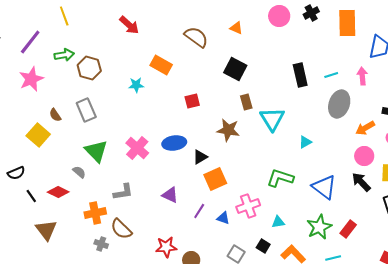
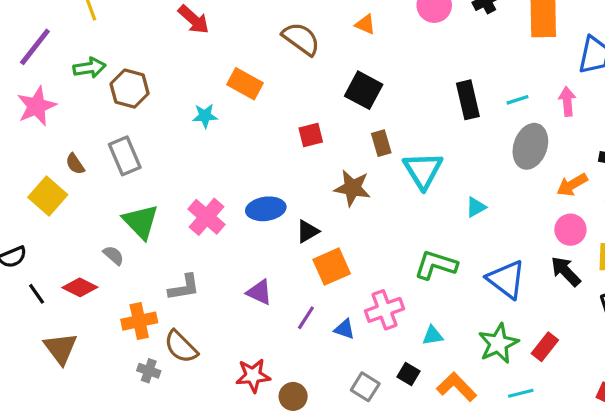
red square: (192, 101) -> (311, 135), moved

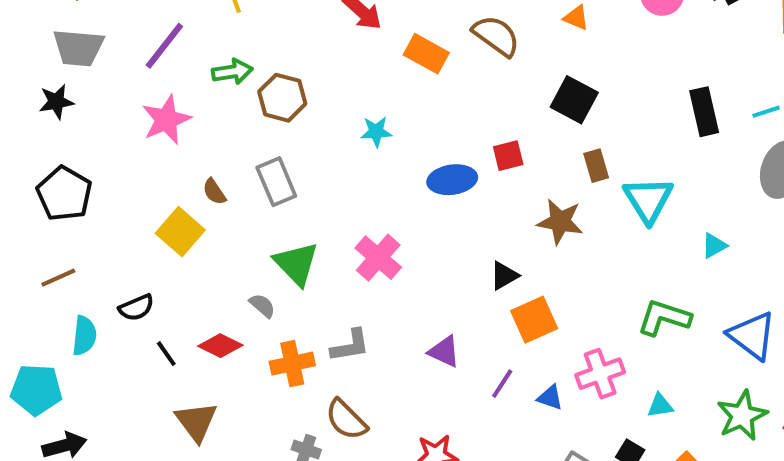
orange rectangle: (245, 84) -> (426, 54), moved
blue ellipse: (266, 209) -> (452, 180), moved
orange cross: (139, 321) -> (292, 364), moved

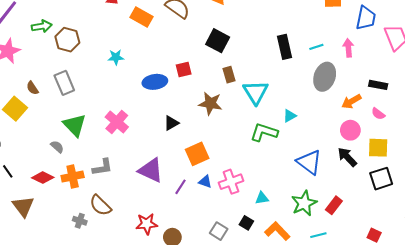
black triangle: (504, 276) -> (171, 123), moved
green L-shape: (664, 318) -> (264, 132), moved
red diamond: (220, 346) -> (43, 178), moved
purple triangle: (444, 352) -> (151, 170), size x1.5
blue triangle: (550, 398) -> (205, 182), moved

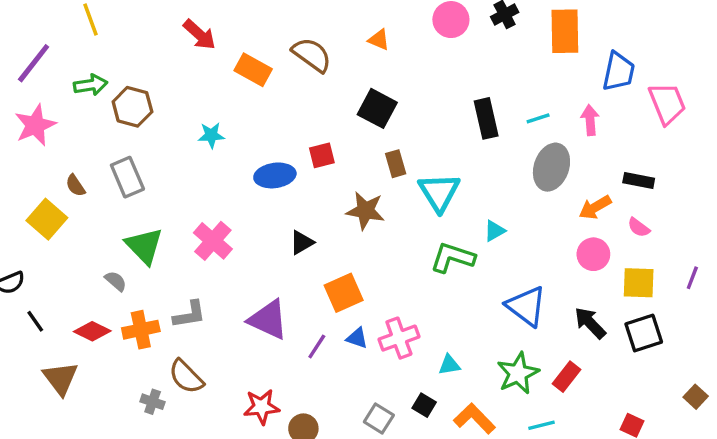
black arrow: (347, 157) -> (590, 323), moved

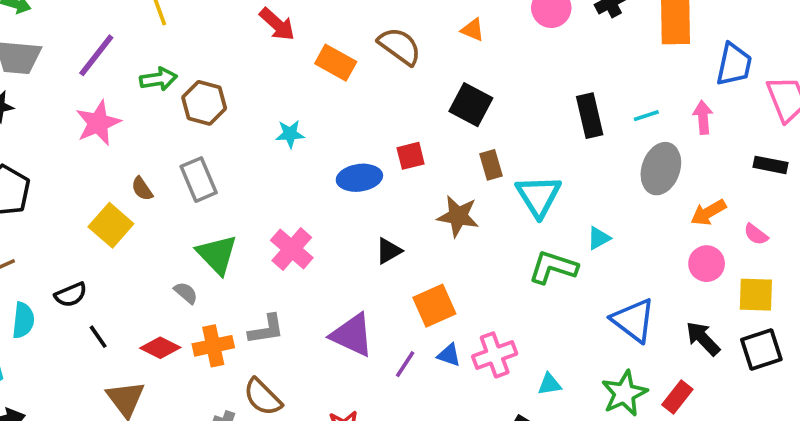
black rectangle: (639, 180) -> (771, 165), moved

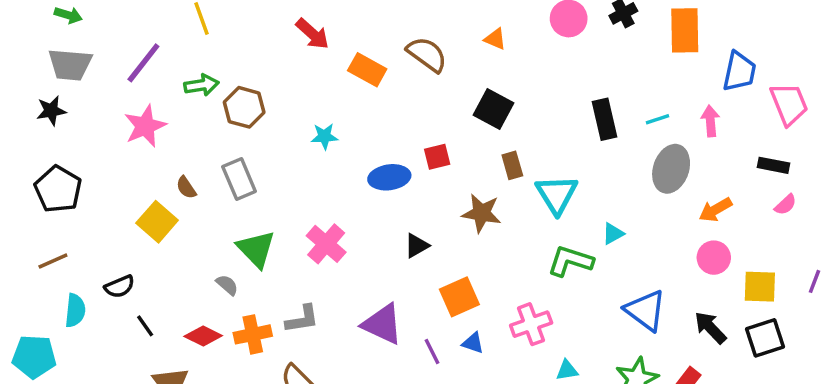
pink semicircle: (756, 234) -> (785, 205), moved, turned -80
pink cross: (495, 355) -> (531, 324), moved
purple line: (405, 364) -> (432, 351), turned -60

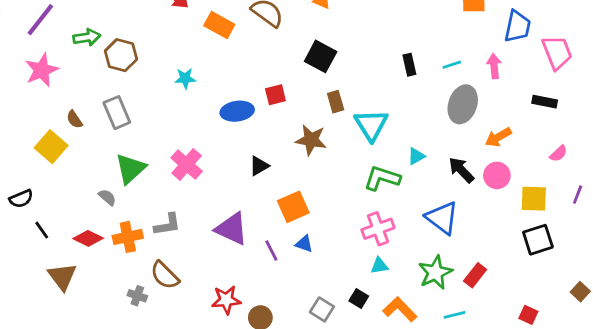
black rectangle: (604, 119) -> (409, 65), size x0.7
pink semicircle: (785, 205) -> (558, 154), moved
green triangle: (256, 249) -> (131, 169), turned 32
pink cross: (531, 324) -> (378, 229), moved
black arrow: (710, 328) -> (461, 170), moved

